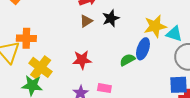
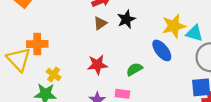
blue ellipse: (143, 49) -> (162, 50), turned -55
green semicircle: (127, 60) -> (134, 69), moved
yellow cross: (41, 67) -> (54, 74), size x0.6

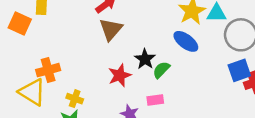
black star: (126, 19) -> (145, 59), moved
brown triangle: (100, 23) -> (111, 29), size x1.5

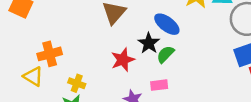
blue ellipse: (186, 41) -> (167, 24), moved
yellow triangle: (32, 92) -> (33, 76), size x0.7

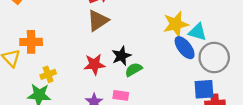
blue ellipse: (167, 24) -> (185, 48), moved
yellow cross: (77, 83) -> (48, 74), turned 35

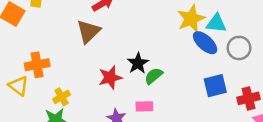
brown triangle: (98, 21) -> (88, 32), moved
gray circle: (214, 58) -> (239, 48), size x0.7
blue square: (204, 89) -> (215, 86), moved

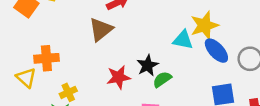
cyan triangle: (216, 23) -> (183, 40), moved

